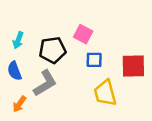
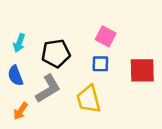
pink square: (83, 34) -> (106, 36), moved
yellow trapezoid: (105, 93) -> (89, 99), moved

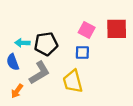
cyan arrow: (19, 43) -> (22, 43), moved, turned 72
red square: (142, 70) -> (117, 29), moved

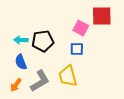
red square: (117, 29) -> (102, 16), moved
blue semicircle: (13, 62) -> (21, 62), moved
gray L-shape: (40, 73) -> (40, 81), moved

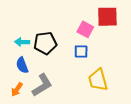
yellow trapezoid: (68, 76) -> (98, 80), moved

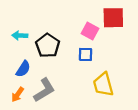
cyan arrow: (22, 42) -> (20, 36), moved
black pentagon: (45, 43) -> (48, 46), turned -30
blue semicircle: (22, 65) -> (23, 69), turned -126

